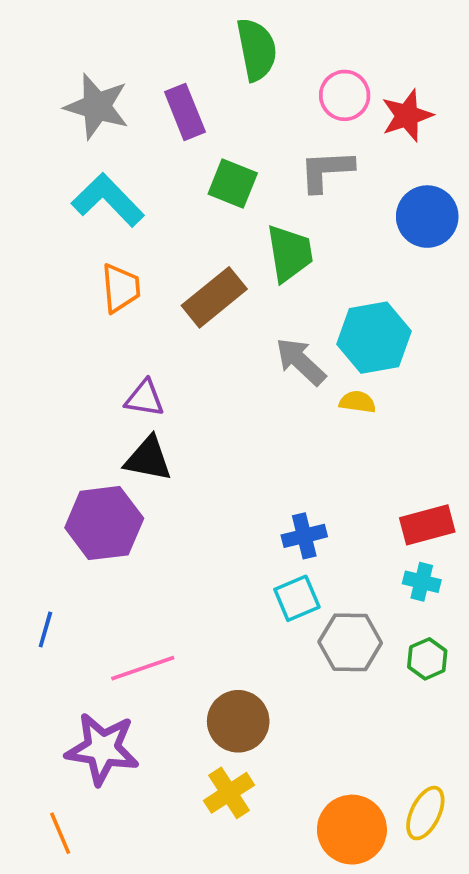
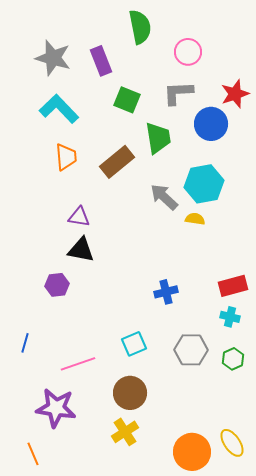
red star: (407, 116) -> (235, 94), moved
blue circle: (427, 217) -> (211, 124), moved
purple hexagon: (104, 523) -> (57, 285), size x0.6
cyan square: (297, 598) -> (134, 344), moved
yellow ellipse: (425, 813) -> (232, 443), turned -60

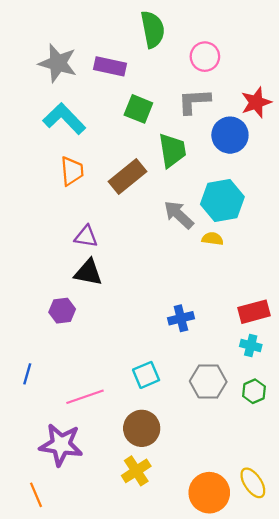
purple rectangle: (101, 61) -> (110, 66), turned -56

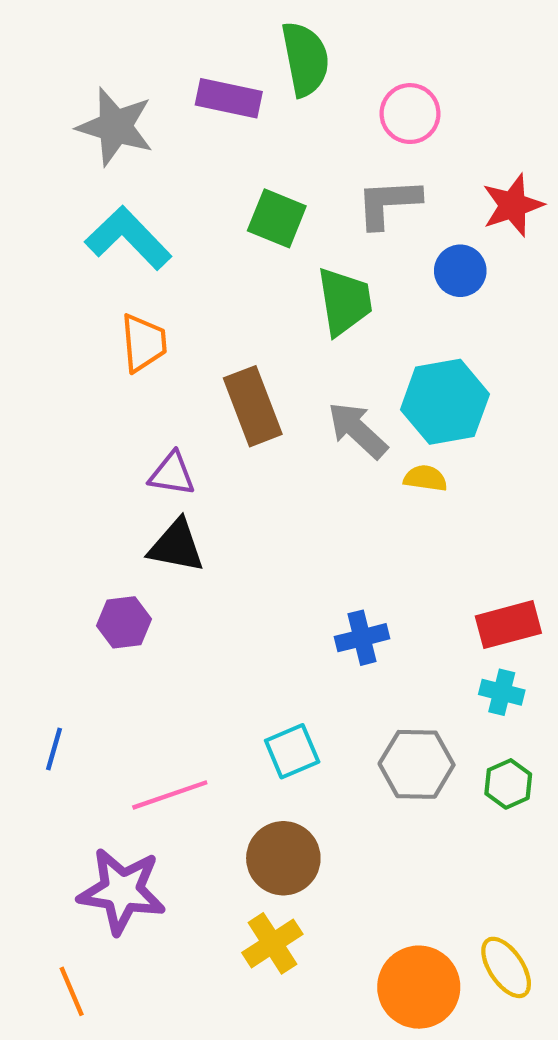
purple rectangle: (110, 66) -> (229, 98), moved
blue circle: (230, 135) -> (460, 271), size x0.7
brown rectangle: (128, 177) -> (253, 406), moved, turned -72

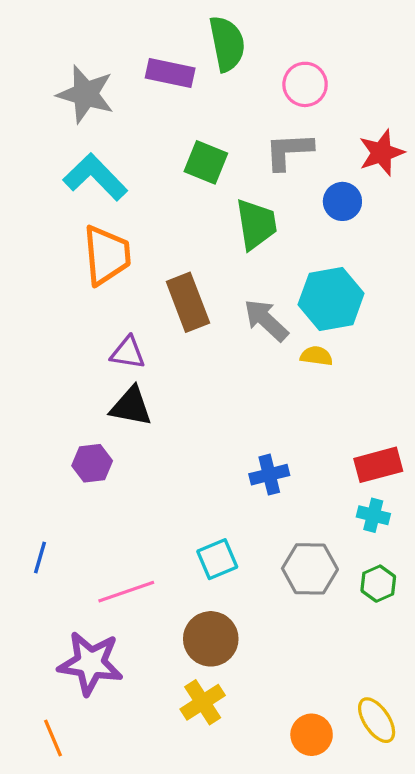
orange trapezoid: (144, 343) -> (107, 255), size x1.4
orange circle: (419, 987) -> (312, 735), size x0.7

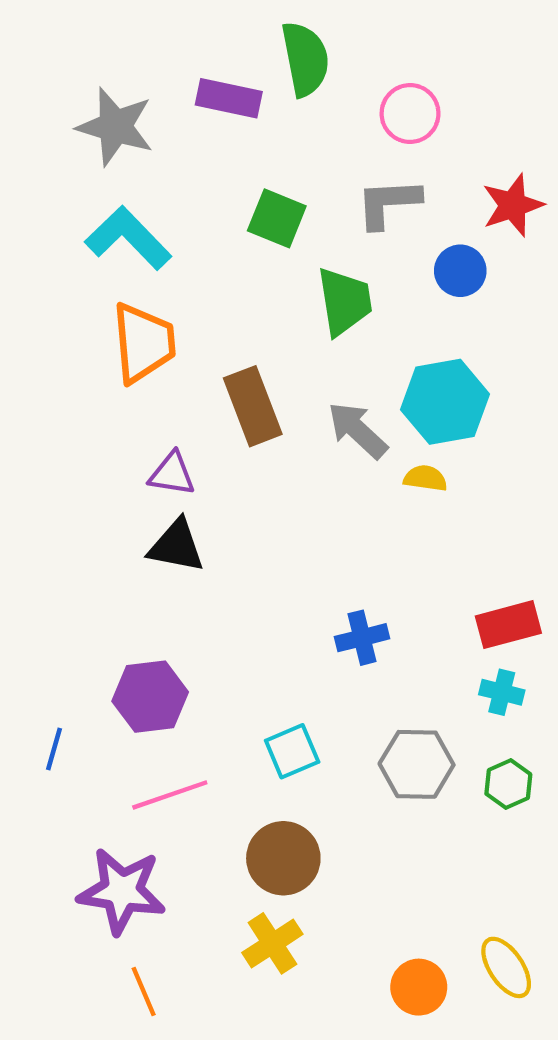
purple hexagon: (92, 463) -> (150, 697), moved, size x1.4
orange line: (53, 738) -> (144, 991), moved

